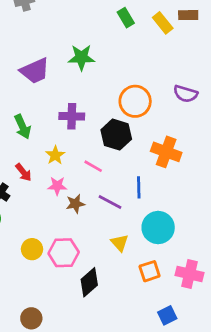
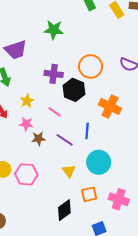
purple trapezoid: (35, 71) -> (16, 50), moved
purple cross: (72, 116) -> (54, 74), moved
black diamond: (89, 282) -> (64, 210), moved

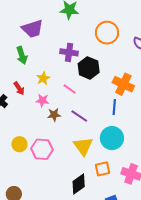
orange circle: (91, 66) -> (107, 33), moved
blue line: (87, 131) -> (114, 107), moved
yellow triangle: (69, 171) -> (83, 146), size x1.5

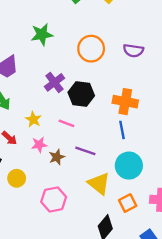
purple cross: (69, 52) -> (54, 82), turned -30
yellow circle: (19, 144) -> (17, 178), moved

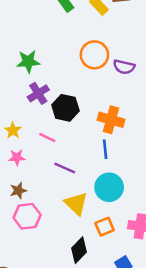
green star: (42, 35) -> (28, 62), moved
orange circle: (91, 49) -> (94, 55), moved
brown star: (57, 157) -> (18, 191), moved

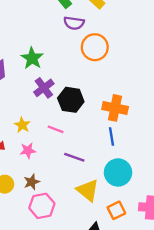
green star: (28, 62) -> (32, 58), turned -30
purple semicircle: (124, 67) -> (74, 23), moved

